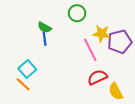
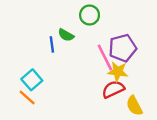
green semicircle: (45, 27) -> (66, 35), moved
yellow star: (101, 34) -> (118, 72), moved
purple pentagon: (120, 42) -> (123, 48), moved

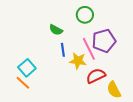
green circle: (90, 15) -> (85, 15), moved
blue line: (52, 44) -> (63, 50), moved
yellow star: (118, 72) -> (78, 61), moved

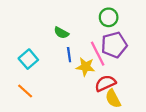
green circle: (85, 15) -> (109, 17), moved
cyan square: (27, 68) -> (28, 59), moved
yellow semicircle: (114, 90) -> (113, 99), moved

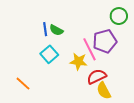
green circle: (109, 17) -> (119, 16), moved
blue line: (69, 55) -> (45, 29), moved
cyan square: (28, 59) -> (49, 54), moved

